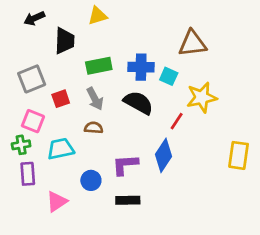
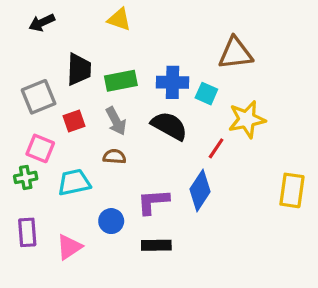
yellow triangle: (98, 16) -> (119, 19), turned 36
black trapezoid: (65, 41) -> (79, 69), moved
purple rectangle: (28, 174) -> (27, 232), moved

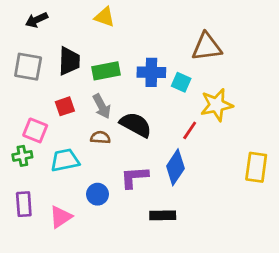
gray square: (39, 97) -> (28, 67), moved, turned 32
black semicircle: (169, 126) -> (136, 125), moved
black rectangle: (156, 245) -> (163, 215), moved

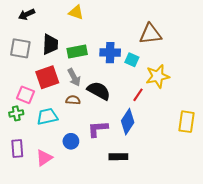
red square: (65, 106) -> (47, 77), size x1.6

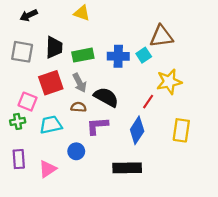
cyan square: (132, 60) -> (144, 55), moved, turned 32
yellow rectangle: (186, 122) -> (181, 130), moved
purple L-shape: (98, 129) -> (97, 126), moved
black rectangle: (118, 157) -> (127, 168), size x1.4

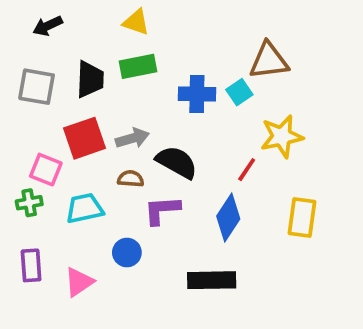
green rectangle: (83, 55) -> (138, 66), moved
gray arrow: (80, 83) -> (132, 138), turned -78

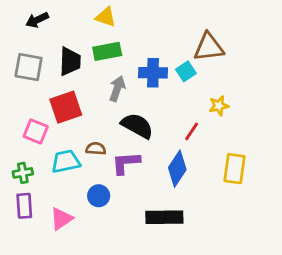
yellow star: (282, 136) -> (219, 106), size x0.6
gray arrow: (132, 138) -> (117, 89), moved, turned -55
brown semicircle: (131, 179) -> (96, 149), moved
green cross: (29, 203) -> (23, 173), moved

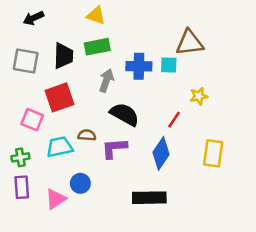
cyan square: (186, 71) -> (169, 65), turned 36
blue circle: (99, 196) -> (80, 183), moved

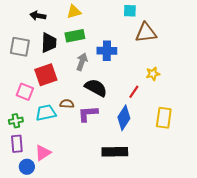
yellow triangle: (96, 15) -> (74, 12), turned -35
black arrow: (33, 18) -> (38, 16), moved, turned 35
cyan square: (169, 65) -> (130, 11), moved
blue circle: (80, 183) -> (27, 167), moved

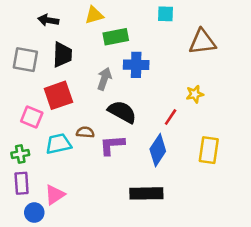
brown triangle: (146, 33) -> (202, 42), moved
green rectangle: (75, 36) -> (116, 37), moved

